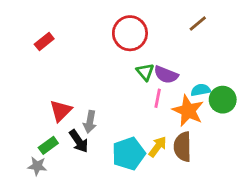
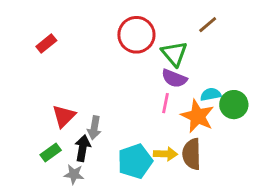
green triangle: (145, 72) -> (174, 54), moved, size x1.4
black arrow: (79, 141) -> (83, 148), turned -135
yellow arrow: (158, 147) -> (166, 154), turned 55
gray star: (37, 166) -> (74, 174), moved

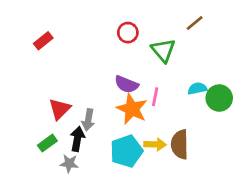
red circle: (136, 35) -> (128, 33), size x0.6
purple semicircle: (174, 78) -> (126, 84), moved
orange star: (197, 116) -> (132, 109), moved

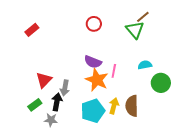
green triangle: (163, 50) -> (135, 30), moved
green circle: (219, 98) -> (161, 83), moved
yellow arrow: (155, 144) -> (114, 106), turned -77

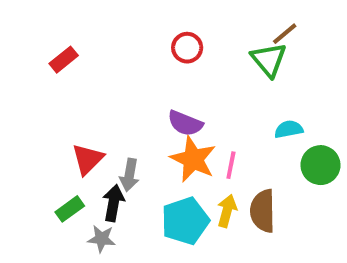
pink line: (114, 71) -> (231, 165), moved

